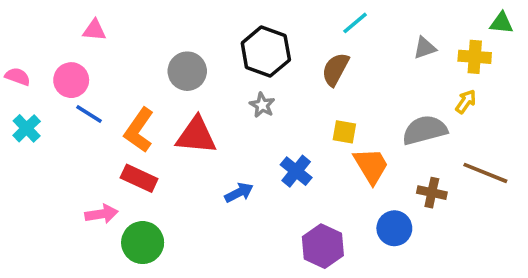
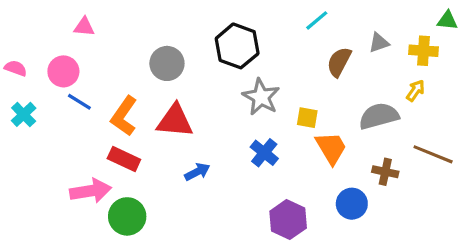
brown semicircle: (335, 69) -> (339, 62), moved
gray star: (262, 105) -> (261, 97), moved, size x1.6
blue arrow: (239, 193) -> (197, 172), moved
pink arrow: (102, 214) -> (91, 191), size x1.4

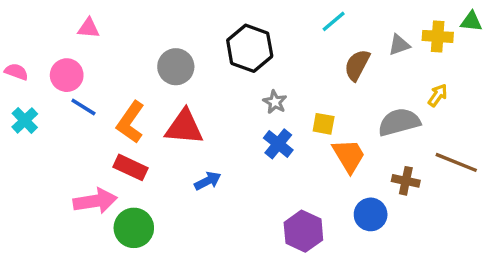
yellow cross: (424, 51) -> (438, 36), moved
gray star: (261, 97) -> (275, 102), size x0.6
blue cross: (264, 153) -> (278, 144), moved

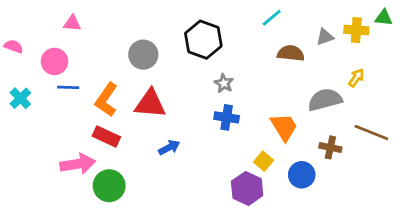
brown semicircle: (357, 65) -> (291, 53), turned 68
pink semicircle: (16, 72) -> (14, 46), moved
blue line: (83, 107) -> (68, 87), turned -30
yellow square: (324, 124) -> (263, 161), moved, turned 30
blue cross: (278, 144) -> (227, 117), turned -30

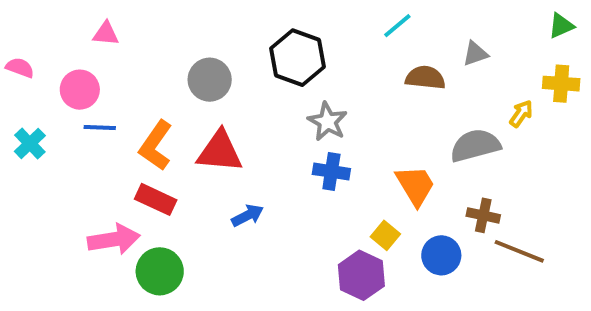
green triangle: (384, 18) -> (561, 26), turned -30
yellow cross: (356, 30) -> (561, 84), moved
gray star: (224, 83) -> (327, 122), size x1.4
brown line: (371, 132) -> (519, 251), moved

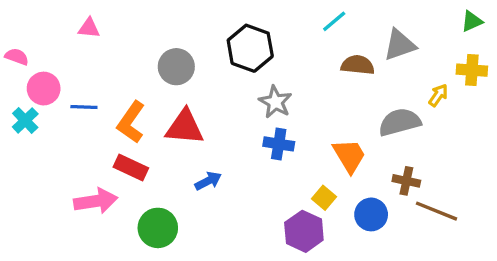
gray triangle: (475, 54) -> (400, 45), size x1.5
pink circle: (80, 90) -> (44, 89), moved
green circle: (160, 271) -> (158, 228), moved

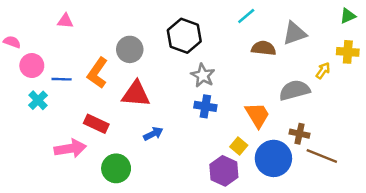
cyan cross: (25, 120) -> (38, 100), moved
orange L-shape: (131, 122) -> (98, 73), moved
blue circle: (371, 214) -> (273, 158), size x1.5

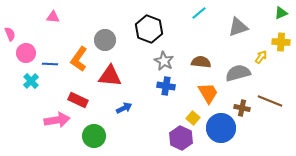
pink semicircle: (12, 42) -> (10, 34), turned 48
brown semicircle: (264, 48) -> (201, 62), moved
brown line: (322, 156) -> (270, 101), moved

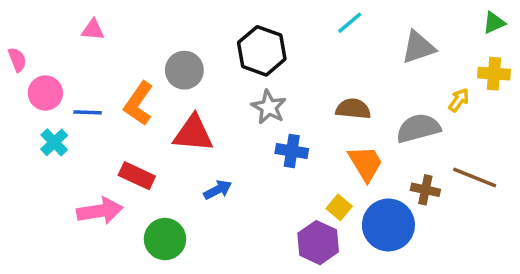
gray star: (164, 61) -> (269, 107), moved

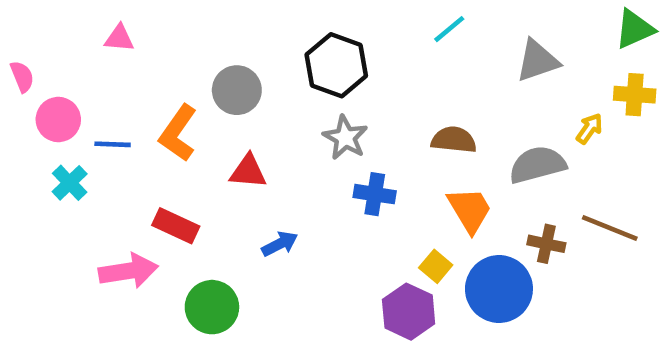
green triangle: (494, 23) -> (635, 29), size x1.4
red triangle: (193, 133) -> (248, 171), size x0.7

